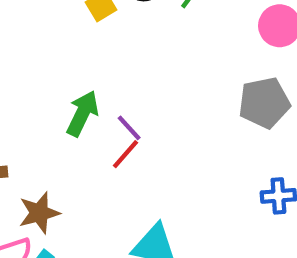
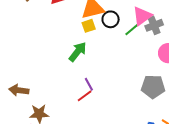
green arrow: (82, 114) -> (78, 52), moved

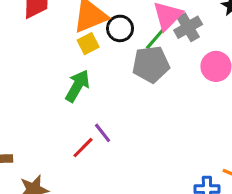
gray pentagon: (153, 87) -> (151, 64), moved
red line: (85, 96) -> (83, 148), moved

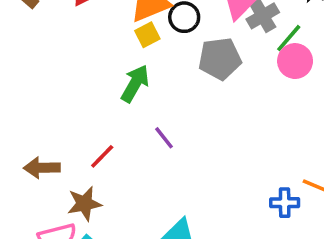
green line: (156, 38) -> (289, 38), moved
red line: (83, 148) -> (102, 156), moved

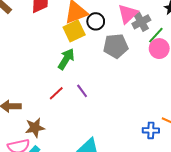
yellow square: (147, 35) -> (74, 31), size x1.5
red line: (102, 156) -> (56, 93), moved

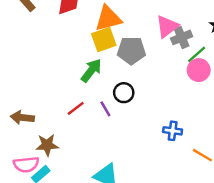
black circle: (96, 21) -> (124, 93), moved
gray pentagon: (116, 46) -> (131, 50), moved
blue cross: (151, 130) -> (173, 131), moved

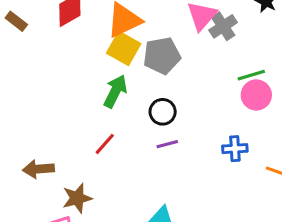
yellow square: (104, 39) -> (124, 48), turned -30
green line: (197, 54) -> (251, 75), moved, turned 36
pink circle: (199, 70) -> (256, 95), moved
purple line: (105, 109) -> (167, 144), moved, turned -63

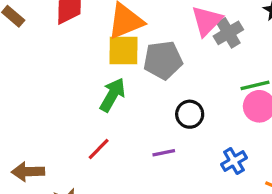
yellow square: (124, 48) -> (124, 50), turned -32
black circle: (163, 112) -> (190, 114), moved
blue cross: (235, 149) -> (234, 161), turned -30

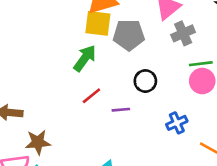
gray cross: (228, 33) -> (183, 33), moved
red line: (99, 149) -> (91, 96), moved

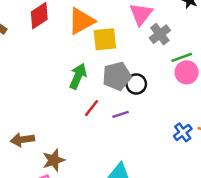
yellow square: (98, 23) -> (105, 39), moved
gray pentagon: (129, 35) -> (117, 76), moved
blue cross: (177, 123) -> (183, 132), moved

